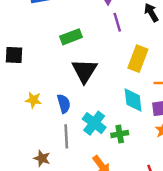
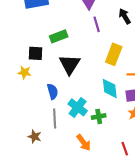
black square: (14, 55) -> (36, 53), moved
yellow star: (33, 100) -> (25, 72), moved

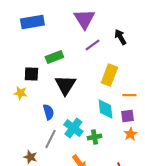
purple line: (97, 24) -> (92, 45), turned 70
gray line: (55, 118) -> (50, 139), turned 30

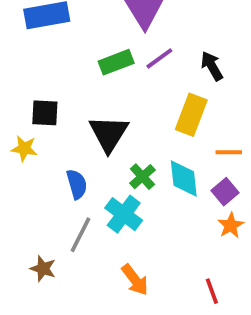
black arrow: (120, 37) -> (212, 66), moved
green rectangle: (54, 57) -> (116, 62), moved
purple square: (127, 116) -> (225, 192), turned -32
green cross: (94, 137) -> (142, 177), moved, turned -32

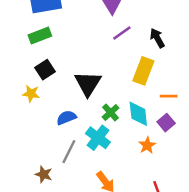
green rectangle: (116, 62) -> (40, 36), moved
black square: (45, 113) -> (45, 70), turned -36
blue semicircle: (77, 184) -> (66, 118), turned -96
orange star: (231, 225) -> (147, 145), moved

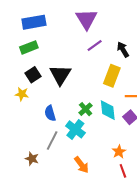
black triangle: (88, 83) -> (60, 75), moved
blue semicircle: (66, 118) -> (50, 113), turned -84
orange star: (147, 145) -> (119, 152), moved

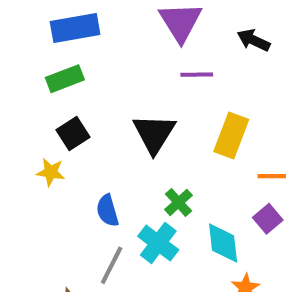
purple line: (95, 45) -> (197, 75), turned 35
black arrow: (123, 50) -> (254, 40), moved, turned -35
black triangle: (60, 75) -> (154, 133), moved
cyan diamond: (108, 110) -> (223, 243), moved

